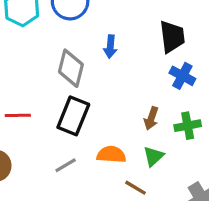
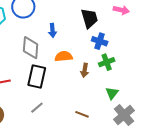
green cross: (188, 126) -> (107, 62), moved
orange semicircle: (111, 154) -> (64, 56), moved
green triangle: (153, 156) -> (112, 93), moved

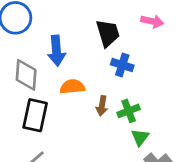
blue arrow: (52, 30) -> (56, 51), size x1.5
green cross: (107, 62) -> (129, 111), moved

